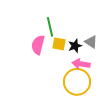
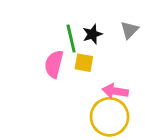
gray triangle: (91, 42) -> (129, 30), moved, turned 40
black star: (75, 46) -> (92, 34), moved

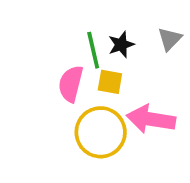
pink arrow: (115, 91) -> (151, 119), size x1.4
yellow circle: (110, 117) -> (101, 132), moved

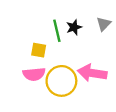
yellow square: (110, 82) -> (39, 50), moved
pink semicircle: (71, 84) -> (34, 74), moved, turned -110

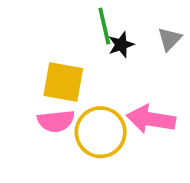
green line: (57, 31) -> (104, 26), moved
yellow square: (39, 50) -> (63, 82), size x1.6

